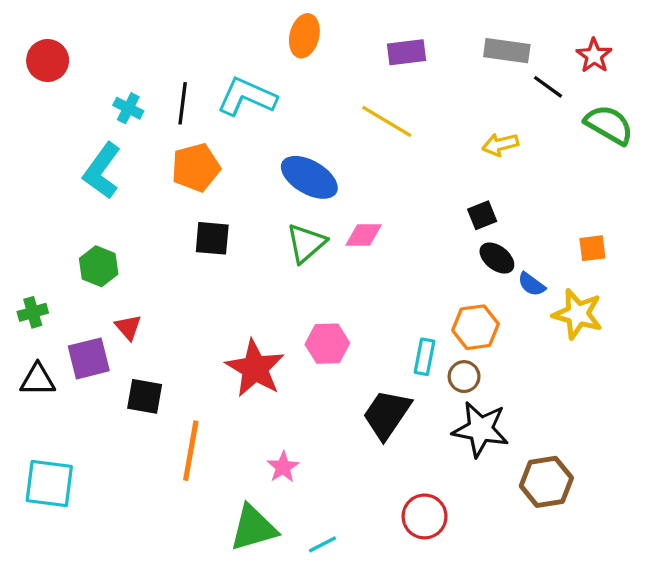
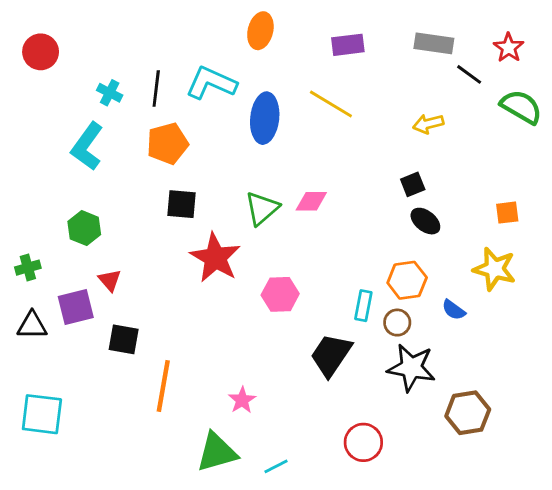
blue ellipse: (309, 177) -> (265, 118), moved, turned 66
blue semicircle: (532, 284) -> (454, 310), moved
red star: (255, 368) -> (215, 258), moved

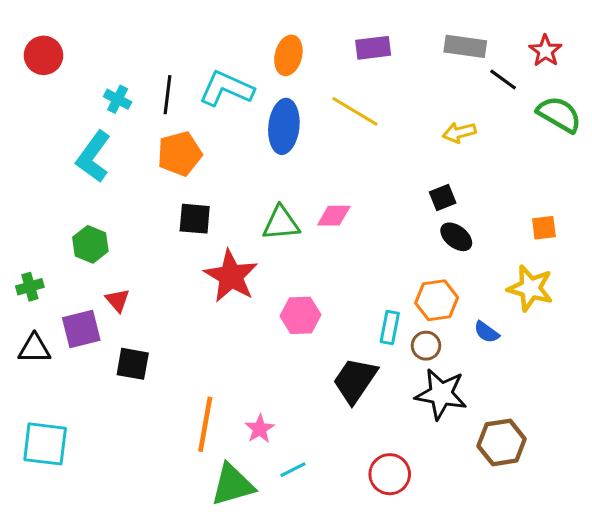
orange ellipse: (260, 31) -> (288, 55), moved
green triangle: (262, 208) -> (281, 223), turned 36
orange line: (163, 386) -> (205, 424), moved
cyan line: (276, 466) -> (293, 470), moved

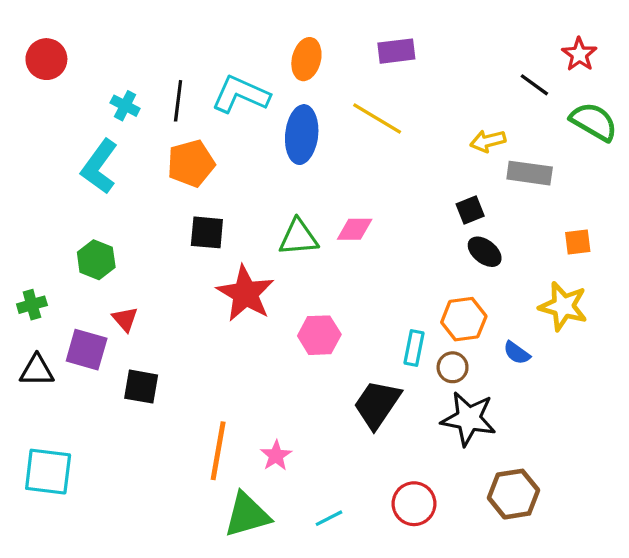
gray rectangle: (465, 46) -> (530, 173), moved
purple square: (81, 329) -> (87, 350), turned 30
brown hexagon: (502, 442) -> (514, 494), moved
cyan line: (293, 470) -> (329, 518), moved

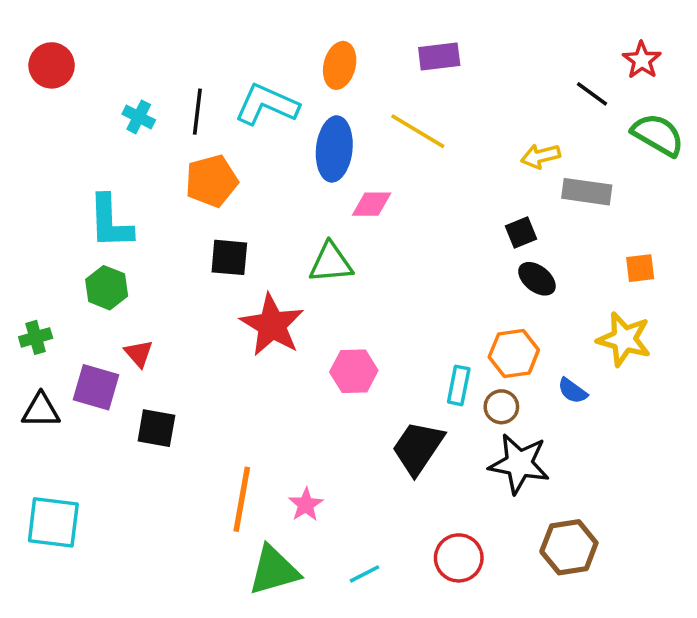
cyan L-shape: (99, 167) -> (110, 222), moved, turned -38
pink diamond: (355, 229) -> (372, 204), moved

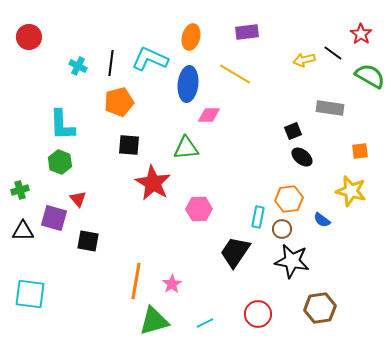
yellow arrow: (541, 156) -> (304, 60), moved

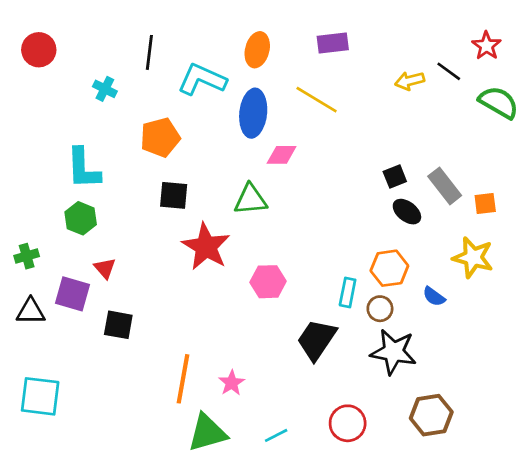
black line: (111, 63) -> (149, 52), moved
gray rectangle: (330, 108) -> (445, 186), moved, turned 44

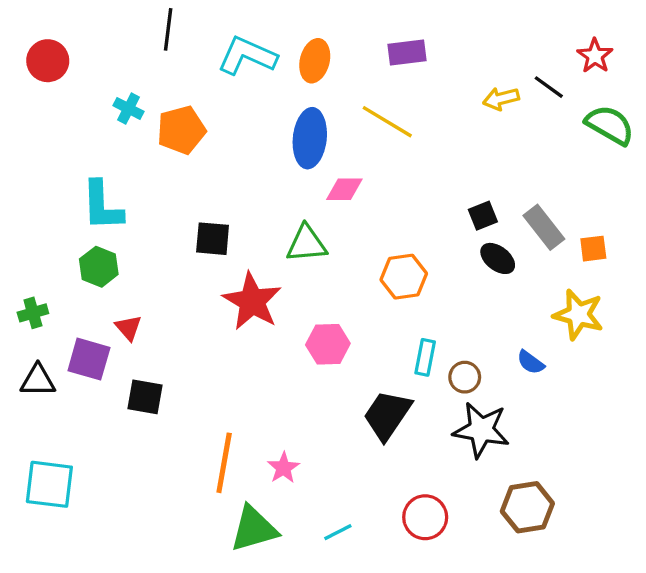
black line: (149, 52) -> (168, 29), moved
cyan L-shape: (202, 79) -> (247, 56), moved
orange pentagon: (160, 137) -> (181, 130), moved
orange hexagon: (389, 268) -> (404, 277), moved

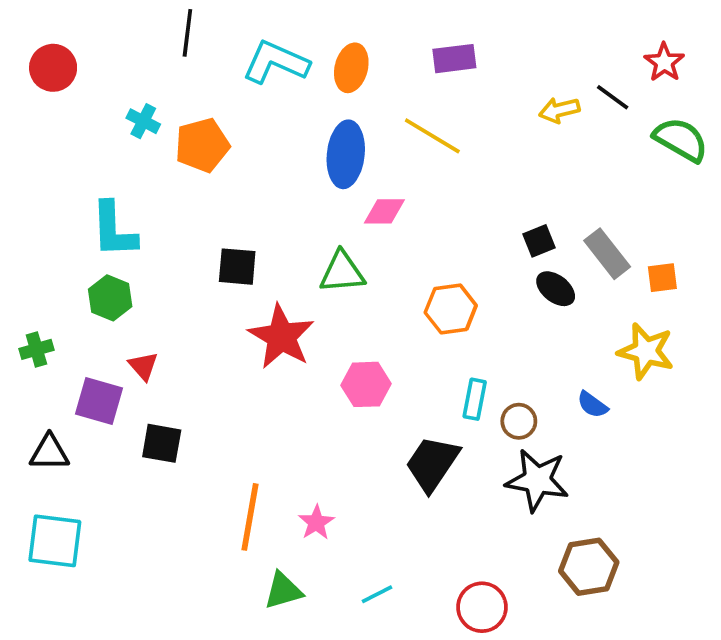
black triangle: (38, 380) -> (49, 453), moved
red circle: (425, 517) -> (482, 607), moved
green triangle: (254, 529) -> (283, 591), size x0.7

